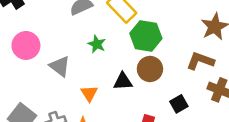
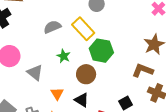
brown circle: (150, 69) -> (86, 74), moved
black triangle: (123, 81) -> (82, 100), moved, turned 35

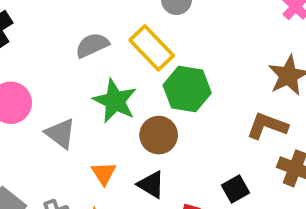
green star: (64, 56) -> (115, 101), size x1.6

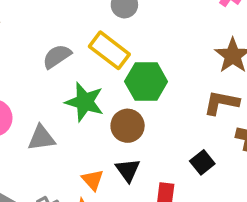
gray triangle: (60, 133) -> (41, 138), turned -36
orange triangle: (104, 173) -> (93, 180), moved
black triangle: (151, 185) -> (128, 170), turned 32

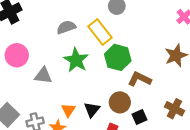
brown L-shape: (221, 103) -> (140, 79), moved
brown circle: (128, 126) -> (120, 102), moved

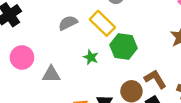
green star: (76, 60) -> (91, 57), moved, size x0.6
brown L-shape: (140, 79) -> (155, 79), moved, turned 40

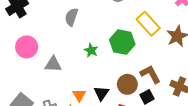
gray semicircle: (68, 23) -> (71, 17), turned -48
yellow rectangle: (102, 23) -> (148, 24), moved

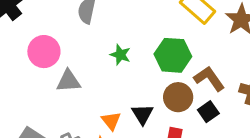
green hexagon: (122, 42) -> (173, 55), moved
pink circle: (27, 47) -> (44, 52), moved

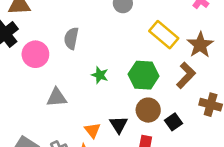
pink circle: (44, 52) -> (35, 54), moved
brown L-shape: (209, 79) -> (186, 75), moved, turned 80

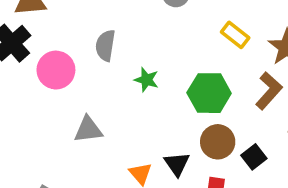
yellow rectangle: (164, 35) -> (235, 35), size x0.7
green star: (100, 75) -> (146, 80), moved

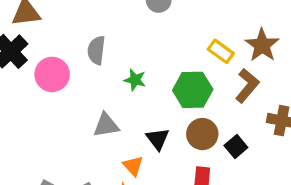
yellow rectangle: (235, 35) -> (221, 51), moved
gray triangle: (88, 129) -> (106, 125), moved
black triangle: (177, 164) -> (158, 139), moved

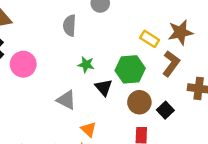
brown star: (262, 45) -> (180, 32), turned 30
gray semicircle: (96, 50) -> (70, 25), moved
gray triangle: (106, 125) -> (66, 100), turned 40
black triangle: (158, 139) -> (104, 87), moved

